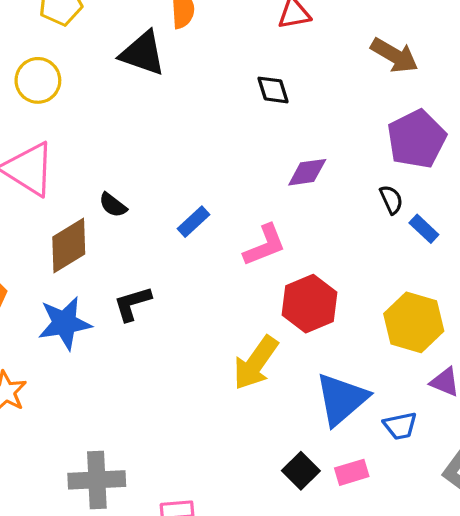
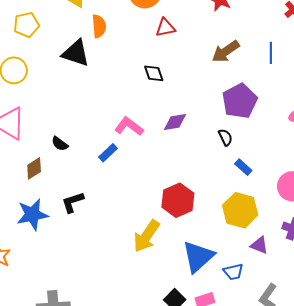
brown arrow: (394, 55) -> (226, 51), turned 116
blue rectangle: (424, 229) -> (243, 167), moved
pink L-shape: (265, 245) -> (129, 126), moved, turned -120
brown diamond: (69, 246) -> (34, 168), size x0.7

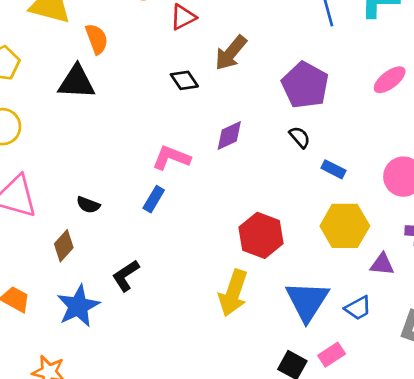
brown arrow: (226, 51) -> (231, 53), moved

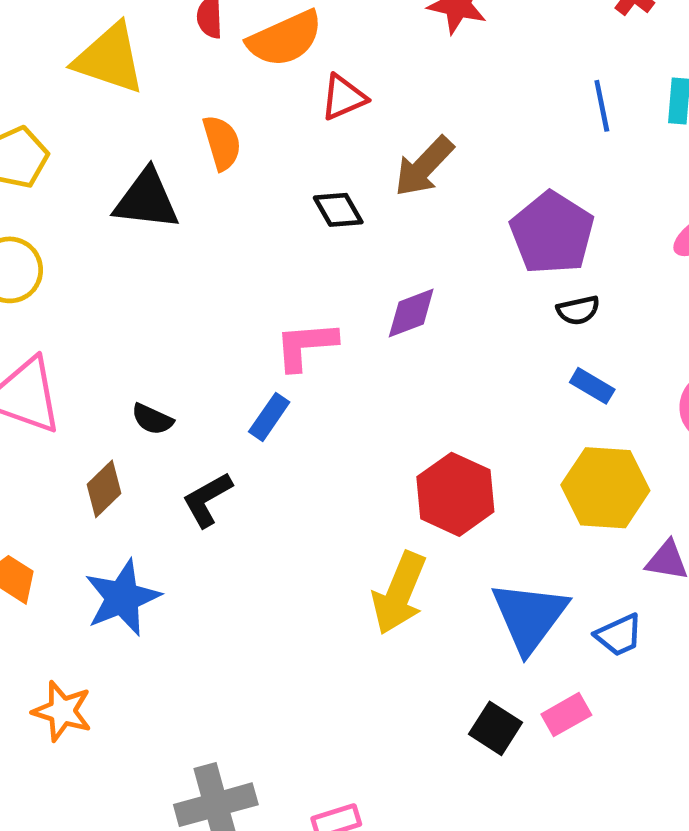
orange semicircle: (97, 39) -> (222, 143), moved
black semicircle: (300, 137) -> (578, 310), moved, turned 115
pink L-shape: (171, 158) -> (306, 346), turned -30
black L-shape: (126, 276) -> (207, 499), moved

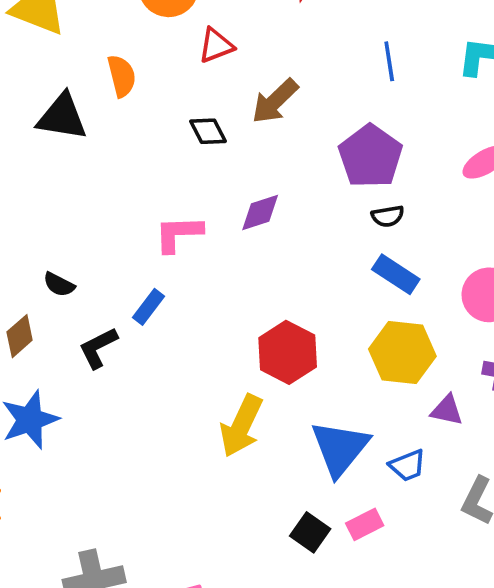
blue line: (602, 106) -> (389, 61), moved
blue rectangle: (592, 386) -> (396, 274), size x1.4
blue rectangle: (269, 417) -> (149, 307), moved

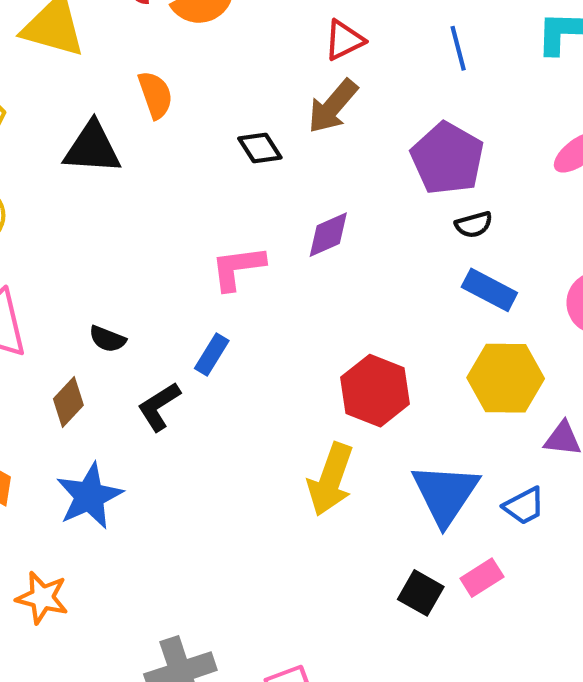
red triangle: (216, 46) -> (344, 40), moved

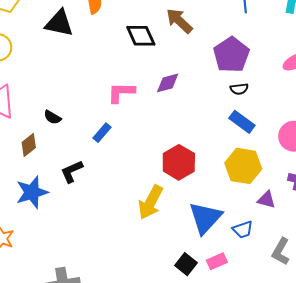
brown arrow: (333, 106) -> (179, 21), turned 84
black diamond: (260, 148) -> (141, 36), size x1.4
black L-shape: (159, 407) -> (72, 171), moved

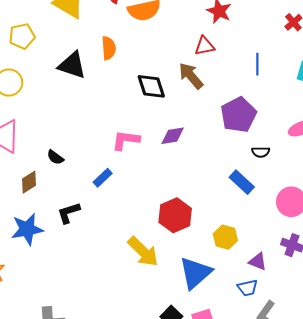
black semicircle: (239, 89) -> (261, 152), moved
yellow hexagon: (243, 166) -> (225, 237), moved, size x0.7
yellow arrow: (151, 202) -> (143, 252), turned -80
blue trapezoid: (243, 230) -> (248, 288), moved

